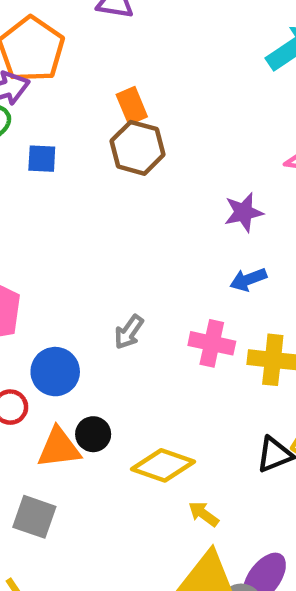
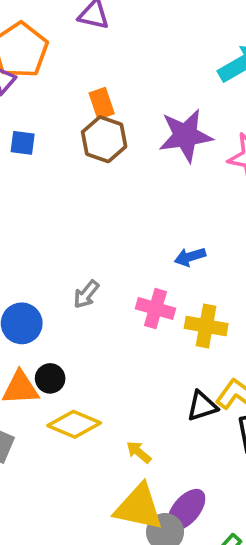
purple star: (244, 212) -> (185, 136), moved, size x1.6
yellow diamond: (163, 465) -> (74, 424), moved

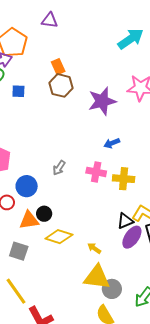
purple star: (185, 136) -> (102, 101), moved
purple ellipse: (186, 510) -> (132, 237), moved

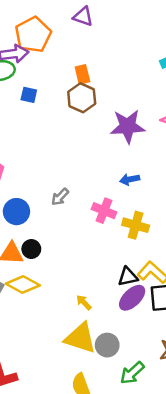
yellow diamond: (59, 237) -> (23, 284), moved
gray circle: (112, 289) -> (107, 345), moved

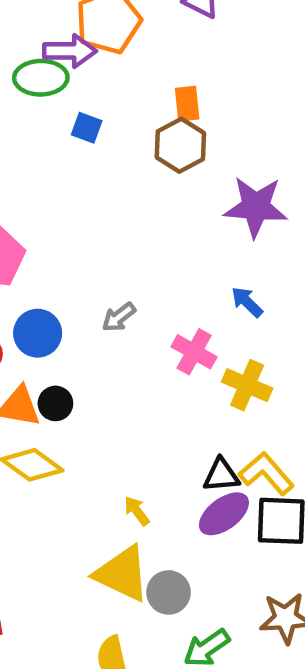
blue arrow: (130, 179) -> (247, 302), turned 48

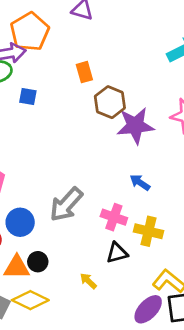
brown hexagon: (180, 145) -> (110, 102), moved
gray arrow: (119, 317) -> (66, 204), size x1.8
black triangle: (221, 475) -> (117, 253), moved
yellow arrow: (137, 511) -> (88, 281), moved

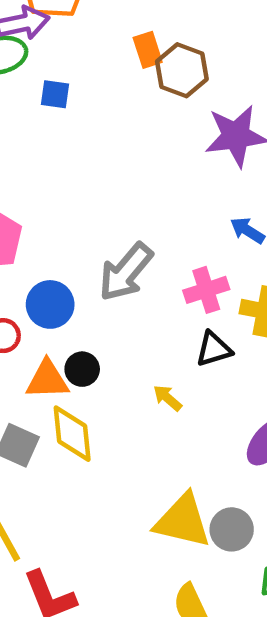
brown hexagon: (110, 102) -> (182, 70), moved
pink cross: (114, 217) -> (206, 290), turned -35
yellow diamond: (30, 300) -> (72, 434), turned 60

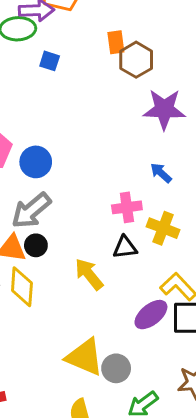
gray arrow: (126, 272) -> (31, 211), moved
blue circle: (50, 304) -> (36, 162), moved
yellow arrow: (168, 398) -> (89, 274), size x1.6

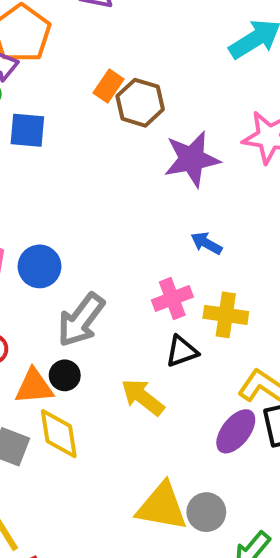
orange rectangle: (116, 42) -> (109, 86), turned 55
blue square: (50, 61) -> (27, 130), size x1.4
gray arrow: (31, 211) -> (81, 320), moved

